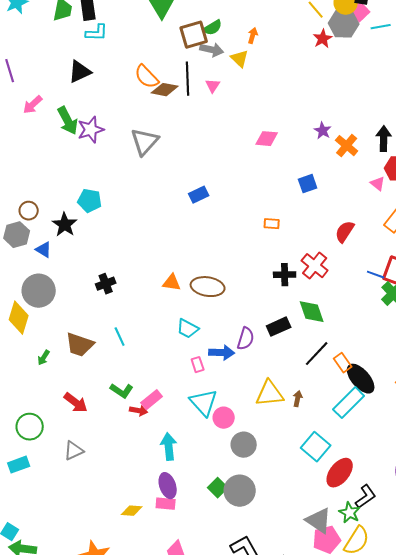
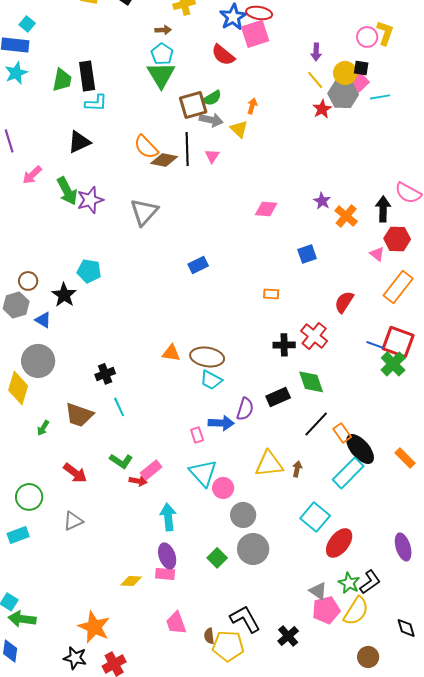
black cross: (106, 284) -> (105, 374), moved
cyan trapezoid: (188, 329) -> (211, 380), moved
gray circle: (240, 491) -> (253, 549), moved
black L-shape: (366, 497) -> (370, 582), moved
gray triangle: (319, 521) -> (318, 591), size x0.7

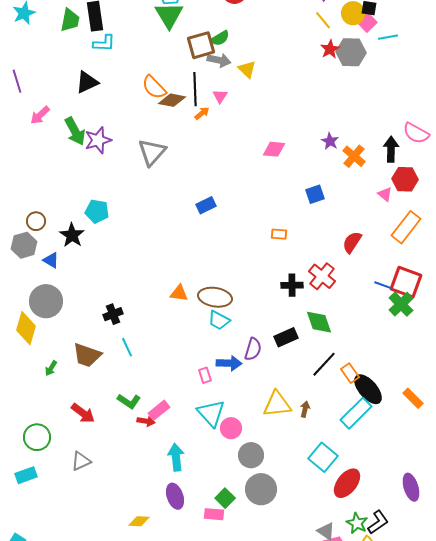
gray hexagon: (343, 94) -> (351, 52), moved
orange arrow: (252, 106) -> (202, 113), moved, turned 35
pink rectangle: (165, 574) -> (214, 514), moved

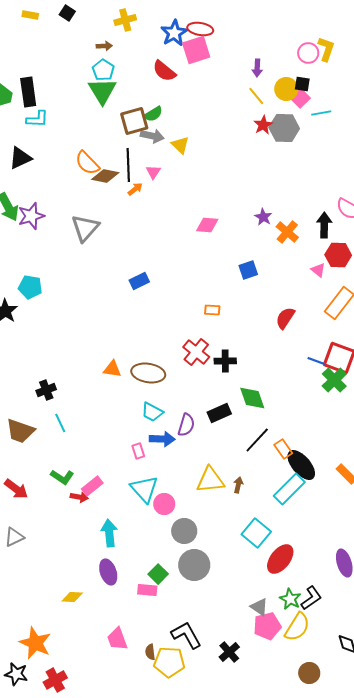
red cross: (322, 276) -> (196, 352), moved
cyan trapezoid: (219, 320) -> (152, 412), moved

